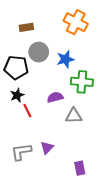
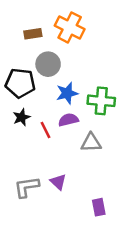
orange cross: (76, 22) -> (70, 27), moved
blue star: (65, 59) -> (67, 93), moved
red line: (27, 111) -> (46, 130), moved
purple triangle: (47, 148) -> (58, 182), turned -32

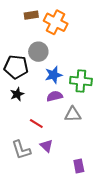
brown rectangle: (33, 34) -> (31, 15), moved
red line: (46, 130) -> (36, 124), moved, turned -32
gray L-shape: (27, 187) -> (21, 150), turned -100

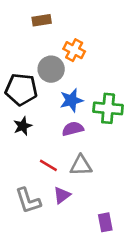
orange cross: (56, 22) -> (74, 50), moved, size x0.7
gray triangle: (73, 114) -> (81, 165), moved
purple triangle: (46, 146) -> (62, 195), turned 40

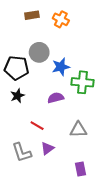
orange cross: (74, 50) -> (61, 19), moved
blue star: (71, 100) -> (61, 67), moved
gray triangle: (81, 165) -> (78, 130), moved

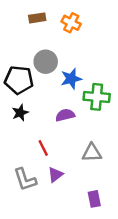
red line: (37, 126) -> (43, 148), turned 32

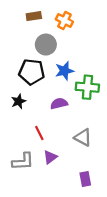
gray circle: (46, 62) -> (46, 45), moved
black pentagon: (19, 80) -> (32, 72), moved
gray triangle: (92, 153) -> (83, 137), turned 30
gray L-shape: (25, 179) -> (23, 161), turned -75

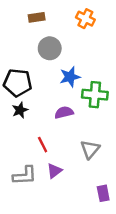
orange cross: (64, 20) -> (85, 19), moved
black pentagon: (32, 72) -> (18, 83), moved
gray triangle: (83, 137) -> (90, 149), turned 42
purple rectangle: (85, 179) -> (103, 193), moved

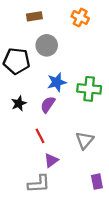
blue star: (70, 77) -> (57, 82), moved
black pentagon: (18, 83) -> (17, 61), moved
purple semicircle: (64, 112) -> (48, 105), moved, turned -42
gray L-shape: (25, 176) -> (39, 184), moved

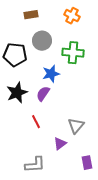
green cross: (89, 89) -> (73, 53), moved
black star: (19, 103) -> (17, 93), size x1.5
purple triangle: (51, 160) -> (60, 144), moved

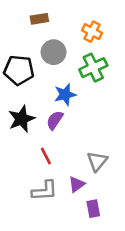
orange cross: (72, 16) -> (92, 32), moved
green cross: (73, 53) -> (93, 68), turned -30
purple rectangle: (87, 163) -> (93, 209), moved
gray L-shape: (35, 165) -> (45, 191), moved

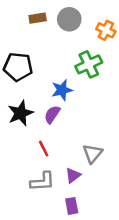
orange cross: (92, 32) -> (106, 30), moved
gray circle: (54, 52) -> (69, 19), moved
purple rectangle: (93, 209) -> (72, 206), moved

